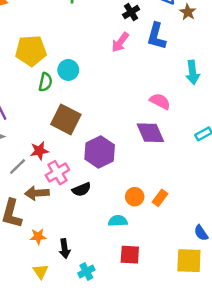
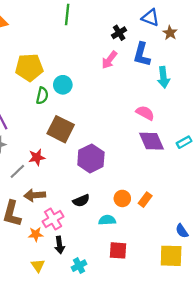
cyan arrow: (193, 72) -> (163, 77), moved
purple diamond: (150, 133) -> (152, 141), moved
pink cross: (57, 173) -> (53, 219), moved
black semicircle: (82, 189) -> (81, 201), moved

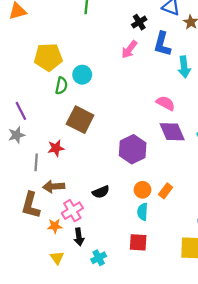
purple hexagon: (91, 158) -> (133, 149), moved
gray line: (17, 171) -> (36, 162), turned -42
cyan semicircle: (107, 220) -> (142, 212), moved, turned -84

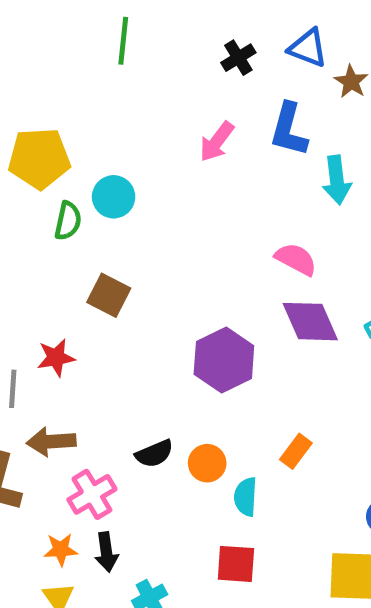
black cross: (139, 22) -> (238, 58), moved
brown square: (80, 120) -> (109, 295), size x0.7
orange circle: (142, 190) -> (207, 463), moved
orange star: (55, 226) -> (61, 550), moved

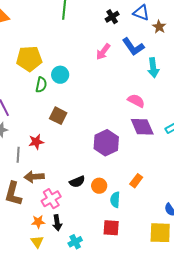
blue L-shape: (289, 130) -> (133, 47), turned -50

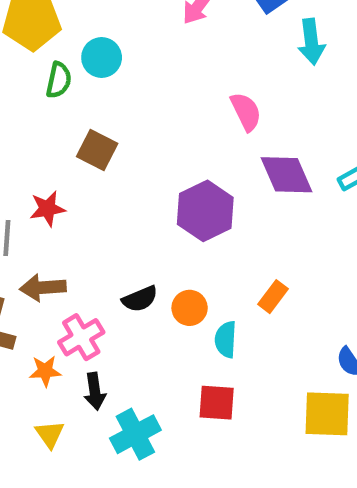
pink semicircle: (136, 101) -> (246, 112), moved, turned 36
orange star: (38, 222) -> (45, 371), moved
cyan cross: (75, 242) -> (135, 434), size x1.5

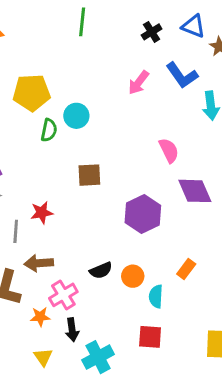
brown square: (97, 150) -> (89, 175), moved, turned -30

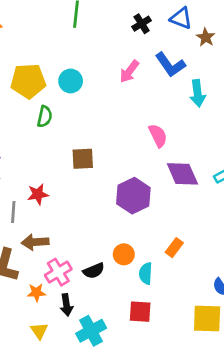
cyan circle: (76, 116) -> (71, 81), moved
black semicircle: (101, 270) -> (94, 271), moved

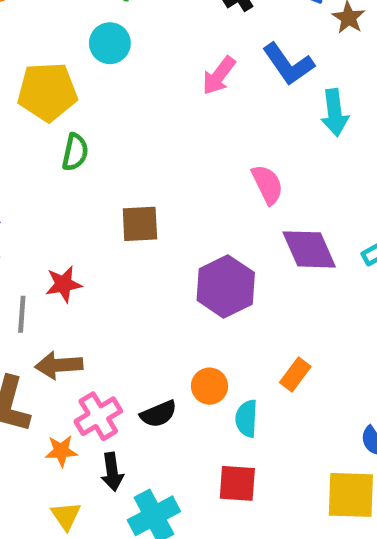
cyan circle: (71, 81) -> (110, 43), moved

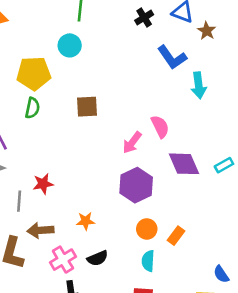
pink arrow: (219, 76) -> (132, 143), moved
green semicircle: (75, 152) -> (32, 108), moved
brown square: (140, 224) -> (87, 107), moved
orange circle: (209, 386) -> (147, 229), moved
orange star: (61, 451) -> (86, 221), moved

